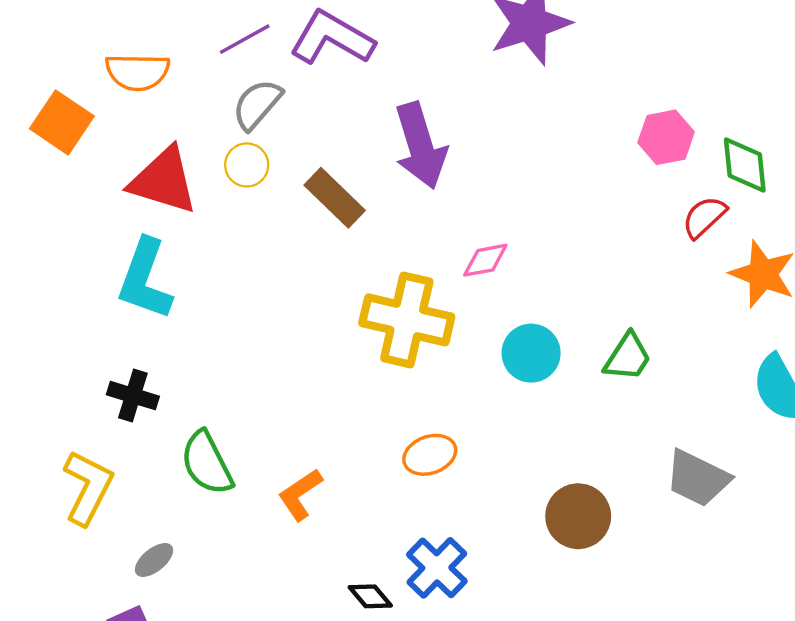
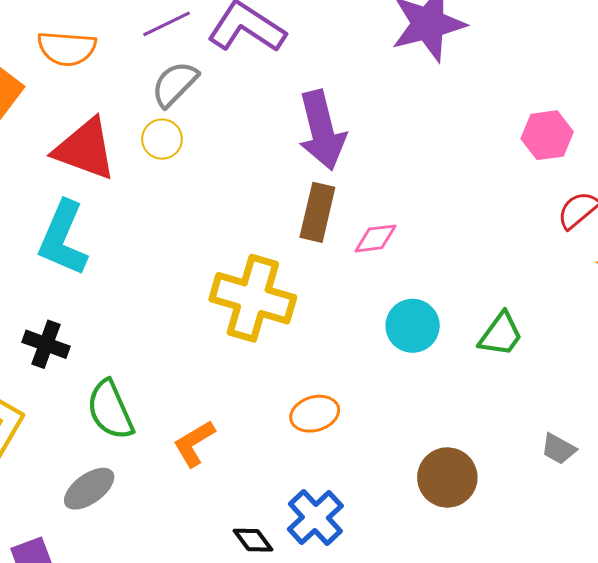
brown rectangle: (335, 198) -> (317, 212), moved, turned 56
yellow cross: (407, 320) -> (253, 298), moved
gray trapezoid: (698, 478) -> (559, 449), size x0.6
gray ellipse: (154, 560) -> (89, 489), moved, size x1.4

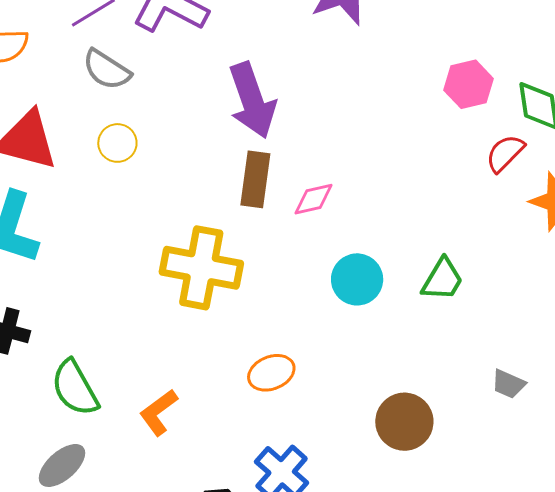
gray semicircle: (175, 84) -> (107, 70), turned -96
yellow circle: (162, 139) -> (117, 143), moved

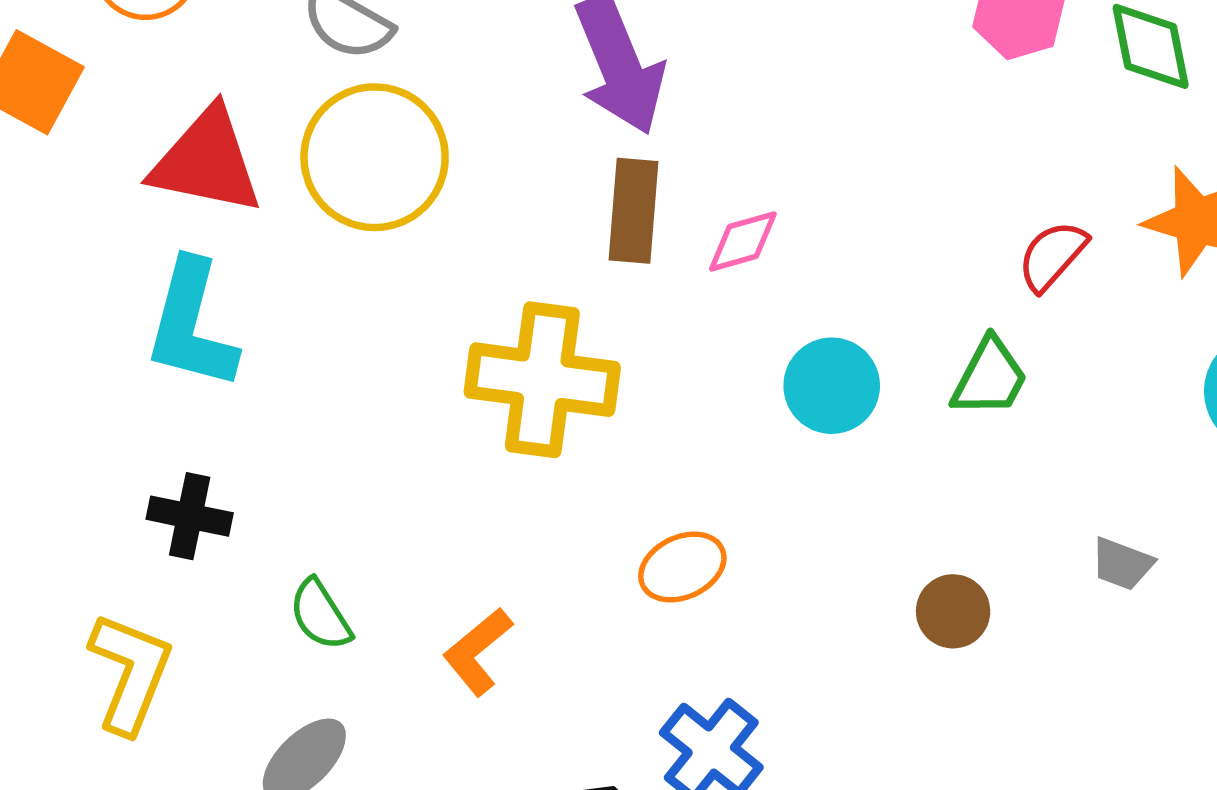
yellow circle: (117, 143) -> (375, 157), size x2.0
red semicircle: (505, 153) -> (1052, 256), moved
green semicircle: (75, 388) -> (320, 615), size x0.7
brown circle: (404, 422) -> (953, 611), moved, size x0.7

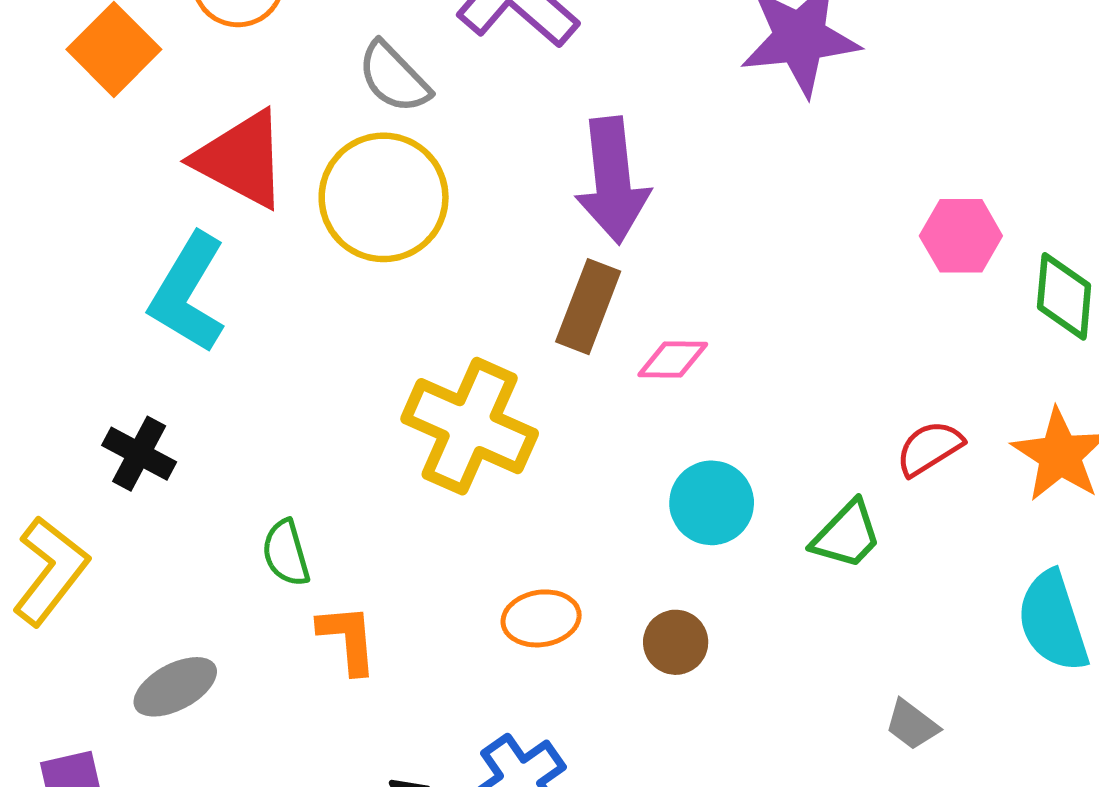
brown circle: (953, 611) -> (676, 642), moved
green semicircle: (320, 615) -> (286, 553), moved
orange L-shape: (478, 652) -> (348, 639), turned 108

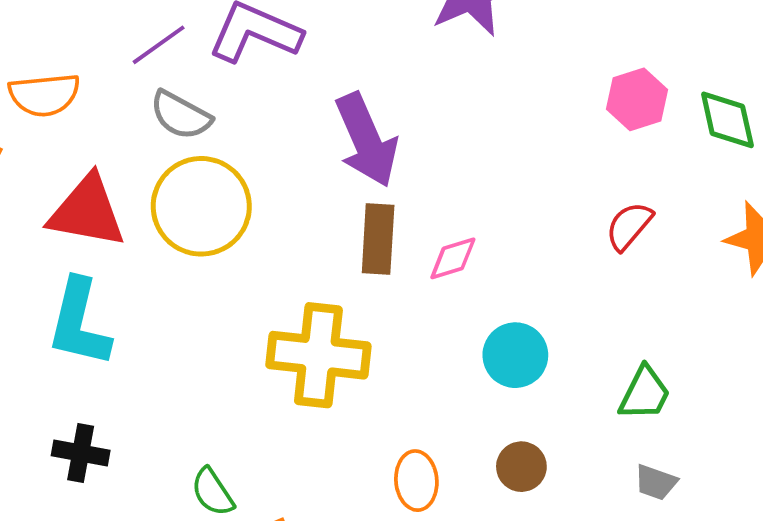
red semicircle: (929, 448) -> (629, 226), moved
green trapezoid: (847, 535) -> (645, 393), moved
orange ellipse: (541, 618) -> (416, 481), turned -68
gray trapezoid: (912, 725) -> (656, 482), moved

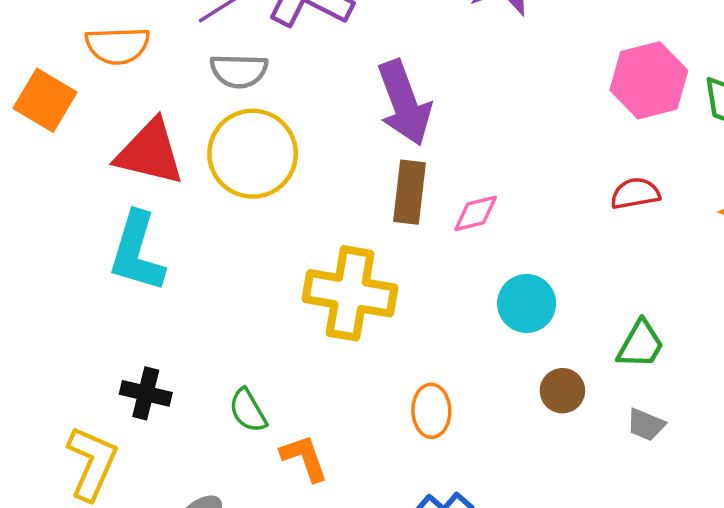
pink hexagon: (637, 99) -> (649, 80), size x1.4
gray semicircle: (181, 115) -> (239, 71), turned -30
red semicircle: (629, 226) -> (635, 193), turned 36
black cross: (81, 453) -> (146, 393), moved
brown circle: (521, 467) -> (562, 391), moved

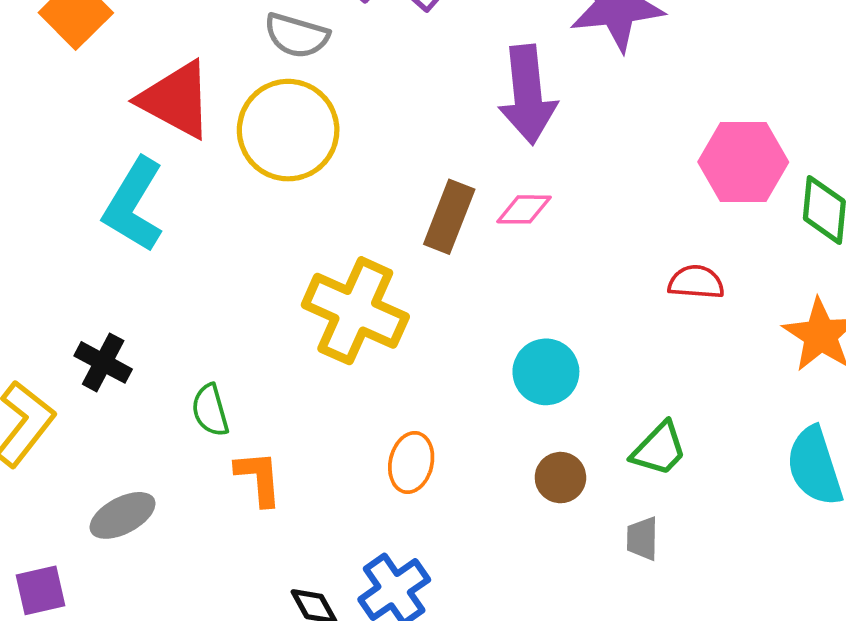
purple arrow: (404, 103) -> (528, 95), moved
pink diamond: (476, 213) -> (524, 209), moved
gray trapezoid: (646, 425) -> (642, 539), turned 54

